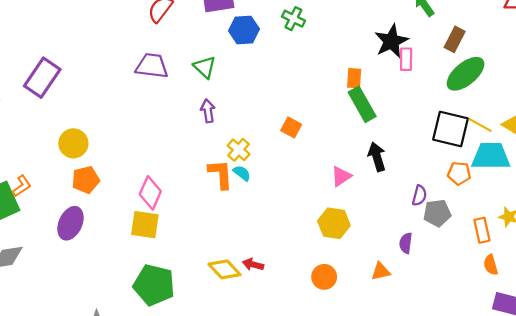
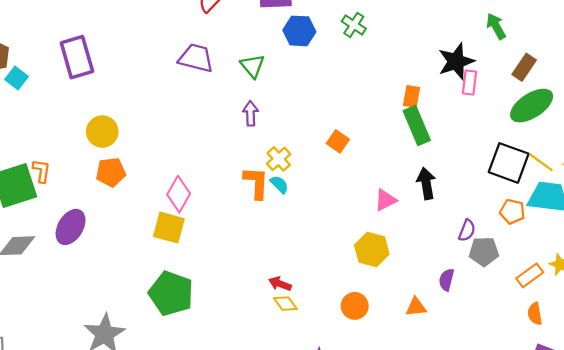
purple rectangle: (42, 78) -> (77, 57), turned -57
orange L-shape: (22, 186) -> (41, 171), turned -55
purple ellipse: (71, 223) -> (71, 227), moved
orange rectangle: (482, 230) -> (530, 275), turned 60
yellow diamond: (224, 269) -> (285, 304), moved, size x0.7

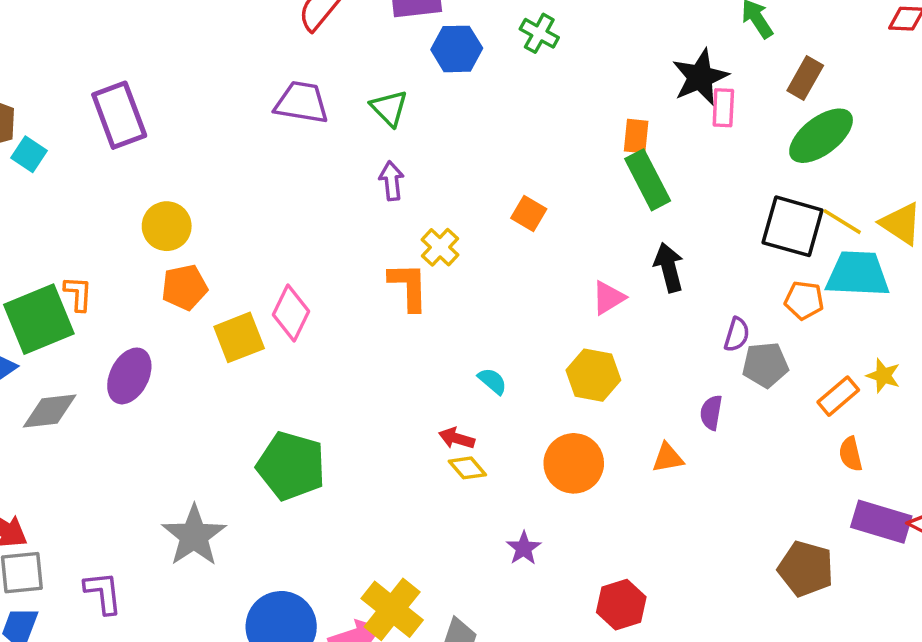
cyan semicircle: (279, 184) -> (492, 381), moved
yellow square: (169, 228) -> (239, 337), moved, turned -32
orange circle: (355, 306) -> (574, 463), size x1.4

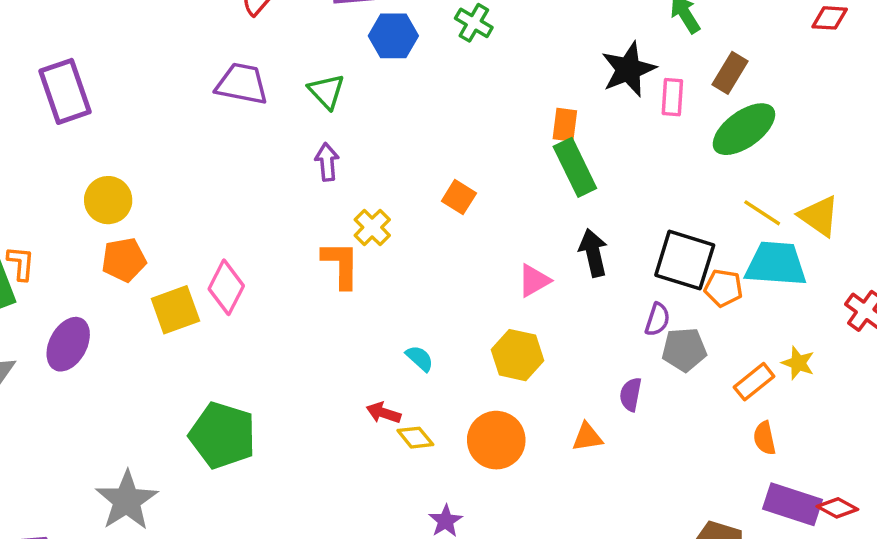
pink rectangle: (723, 108) -> (672, 97), moved
black square: (793, 226) -> (685, 260), moved
yellow diamond: (467, 468) -> (415, 438), moved

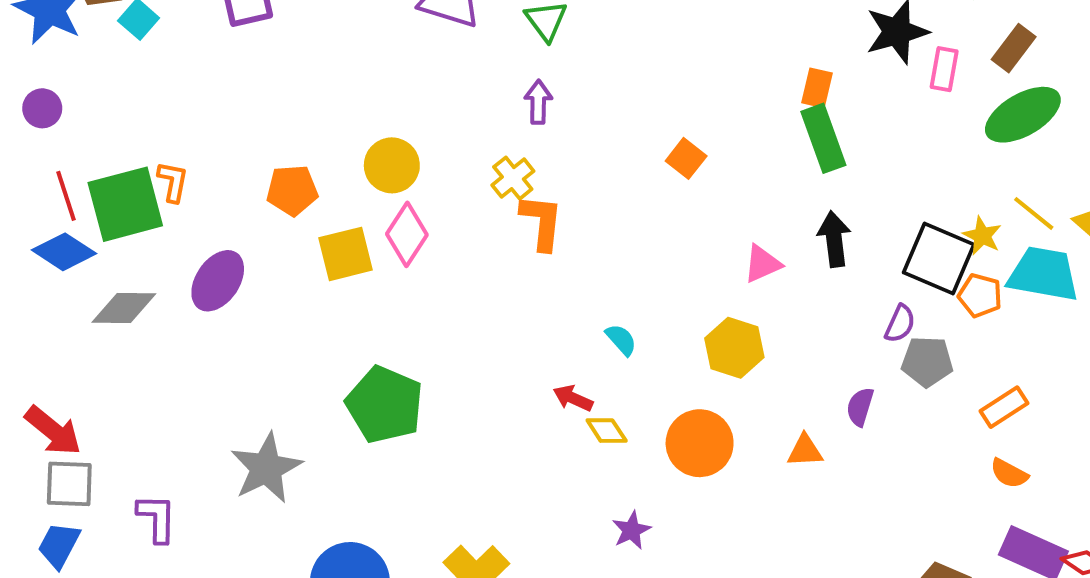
yellow circle: (108, 200) -> (392, 165), moved
yellow cross: (372, 227) -> (513, 178), moved
yellow star: (798, 363) -> (982, 236), moved
orange semicircle: (765, 438) -> (1009, 473), turned -56

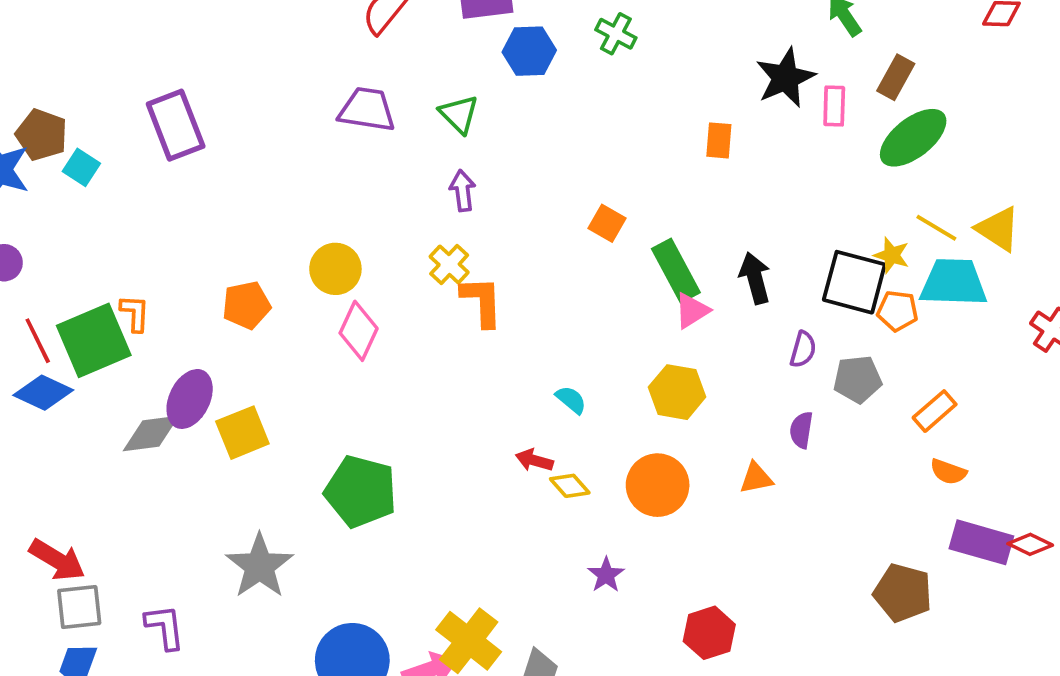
green rectangle: (823, 138) -> (676, 271), moved
yellow square: (346, 254) -> (242, 433), moved
gray diamond: (124, 308) -> (151, 434), moved
purple semicircle: (900, 324) -> (803, 349), moved

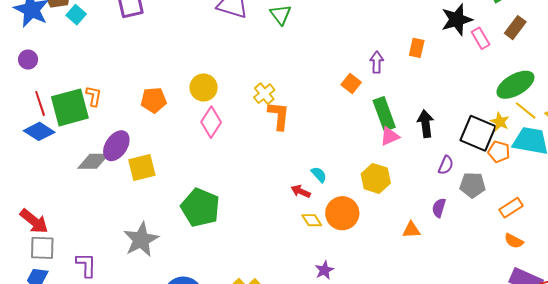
pink rectangle: (834, 106) -> (481, 38), turned -40
green ellipse: (913, 138) -> (515, 85), moved
purple arrow: (463, 191) -> (377, 62), moved
red arrow: (534, 460) -> (301, 191), moved
orange circle: (658, 485) -> (342, 213), moved

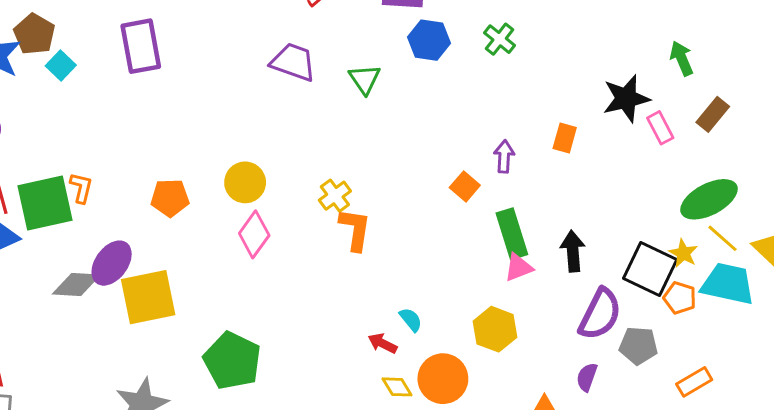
purple semicircle: (446, 165) -> (600, 314), size x1.8
yellow square: (142, 167) -> (148, 297), size x1.4

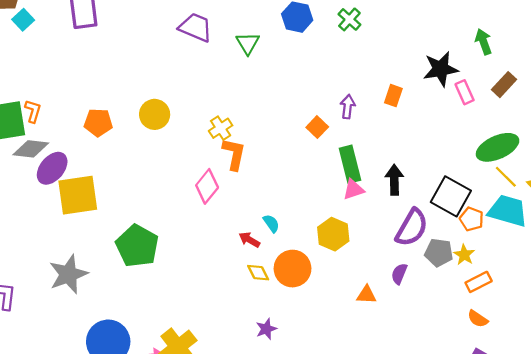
pink diamond: (254, 234) -> (207, 186), moved
yellow star: (683, 253) -> (464, 255), moved
gray diamond: (76, 284) -> (31, 149), moved

